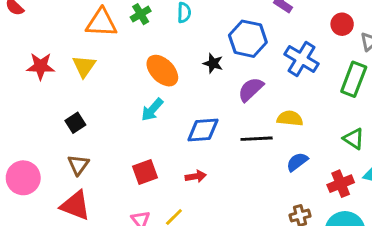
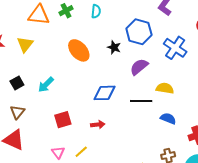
cyan arrow: (152, 110) -> (46, 85), moved
blue semicircle: (297, 162) -> (168, 119), turned 56

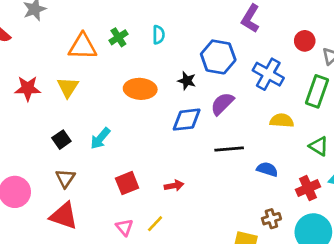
orange ellipse: (79, 50) -> (140, 89), turned -40
yellow semicircle: (165, 88) -> (282, 121), moved
blue diamond: (104, 93) -> (187, 120), moved

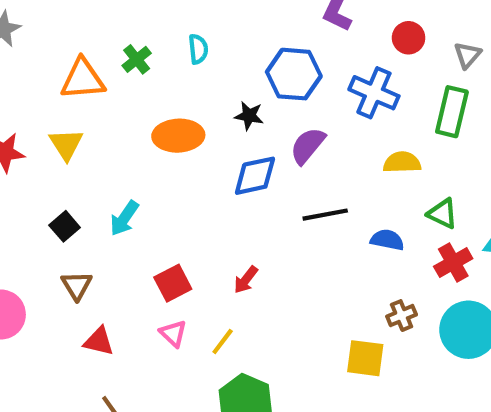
red circle: (305, 41) -> (409, 38), moved
green triangle: (319, 146) -> (442, 214), moved
red arrow: (174, 186) -> (246, 280), turned 144
red triangle: (64, 216) -> (99, 341), moved, size x0.7
pink triangle: (124, 227) -> (173, 333), moved

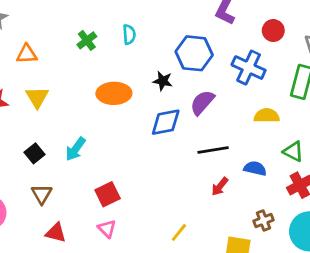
orange triangle: (83, 79) -> (27, 54), moved, size x0.7
red arrow: (246, 280) -> (220, 187), moved
yellow line: (223, 342) -> (179, 232), moved

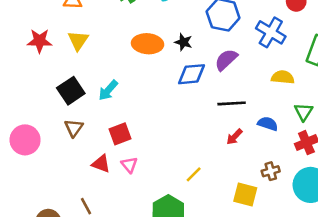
black star: (163, 81) -> (183, 42), moved
green triangle: (293, 151) -> (304, 112), turned 30
black square: (34, 153) -> (71, 91), size x1.5
red square: (108, 194) -> (120, 134), moved
red triangle: (56, 233) -> (101, 164), moved

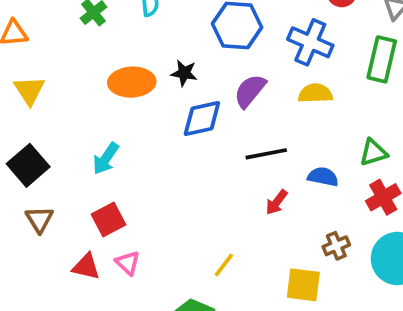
yellow semicircle: (283, 77) -> (315, 93), moved
cyan arrow: (108, 90) -> (106, 159), moved
green triangle: (304, 112) -> (373, 153), turned 48

